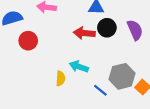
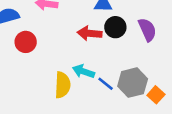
yellow semicircle: (61, 78) -> (63, 85), size x1.5
blue line: (100, 90) -> (106, 84), moved

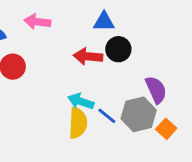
purple semicircle: (147, 30) -> (156, 90), moved
yellow semicircle: (63, 85) -> (78, 123), moved

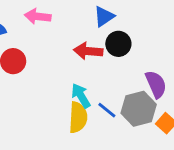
blue triangle: (104, 22) -> (104, 16), turned -35
cyan arrow: (81, 101) -> (81, 96), turned 40

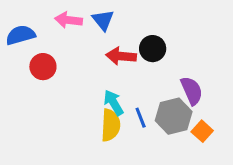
blue triangle: (104, 16) -> (103, 20), moved, turned -35
blue line: (107, 110) -> (141, 118), turned 30

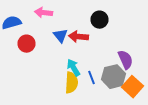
blue triangle: (103, 20) -> (60, 36), moved
black circle: (153, 49) -> (100, 20), moved
orange square: (202, 131) -> (132, 87), size x1.5

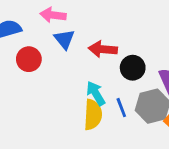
black circle: (100, 20) -> (133, 68), moved
blue triangle: (60, 36) -> (64, 39), moved

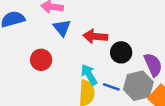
red circle: (29, 59) -> (41, 60), moved
blue line: (121, 108) -> (111, 87), turned -49

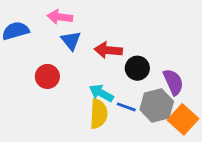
cyan arrow: (89, 75) -> (101, 93), turned -30

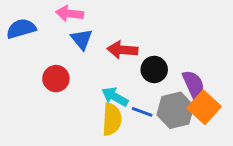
orange square: (183, 119) -> (204, 107), moved

